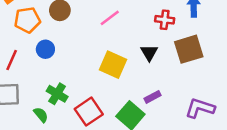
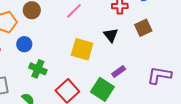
brown square: (189, 49) -> (143, 28), size x0.7
green cross: (57, 94) -> (38, 69), moved

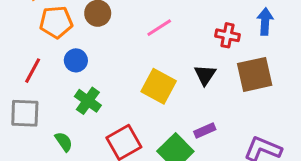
brown square: (143, 28) -> (255, 74), size x1.4

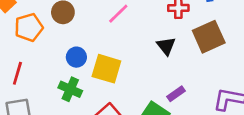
blue circle: (76, 60) -> (76, 57), moved
yellow square: (159, 86) -> (106, 69), moved

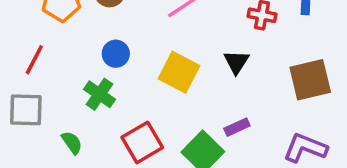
brown square: (209, 37) -> (310, 80), moved
yellow square: (106, 69) -> (179, 72), moved

